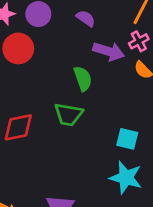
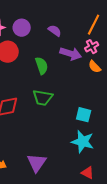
green semicircle: (83, 79) -> (42, 66), moved

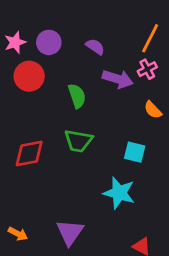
orange semicircle: (95, 67) -> (153, 110), moved
cyan square: (84, 115) -> (135, 152), moved
cyan star: (83, 142) -> (119, 193), moved

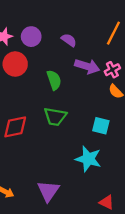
pink cross: (147, 69) -> (112, 70), moved

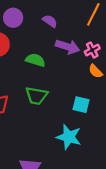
green semicircle: (54, 80) -> (35, 60), turned -54

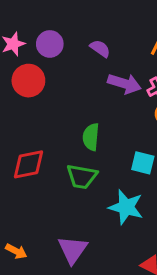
green semicircle: (35, 60) -> (91, 137), moved, turned -102
green trapezoid: (36, 96) -> (82, 177), moved

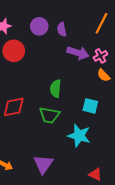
purple circle: (50, 44) -> (39, 26), moved
purple semicircle: (100, 49) -> (62, 29), turned -136

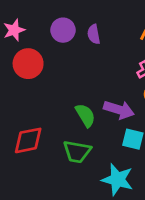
purple arrow: (78, 53) -> (119, 110), moved
green semicircle: (56, 89) -> (85, 115), turned 144

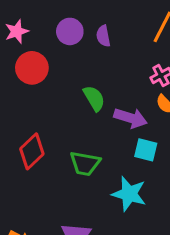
green semicircle: (85, 115) -> (94, 98), moved
red diamond: (28, 140) -> (32, 151), turned -32

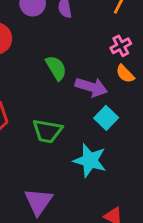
cyan square: (146, 150) -> (106, 118), turned 30

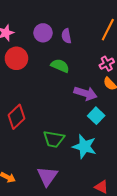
green semicircle: (56, 68) -> (60, 66), moved, turned -36
green trapezoid: (47, 131) -> (54, 139), moved

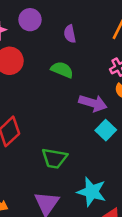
purple circle: (43, 33) -> (30, 20), moved
cyan star: (84, 146) -> (92, 192), moved

